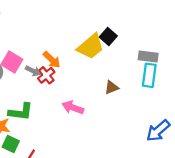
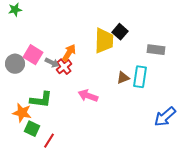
yellow trapezoid: (91, 47) -> (104, 41), turned -48
orange arrow: (52, 60) -> (69, 53), turned -102
cyan rectangle: (149, 75) -> (140, 77), moved

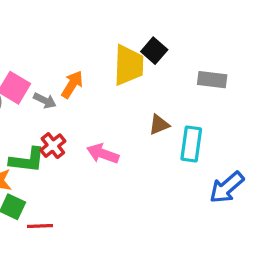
red cross: (64, 67) -> (53, 146), moved
cyan rectangle: (140, 77) -> (191, 144), moved
red line: (49, 141) -> (40, 226), turned 56

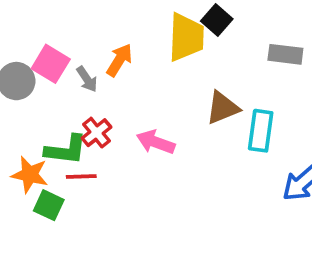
gray arrow: (45, 101) -> (87, 79), turned 30
brown triangle: (159, 125) -> (222, 108), size x1.4
red line: (40, 226) -> (81, 177), moved

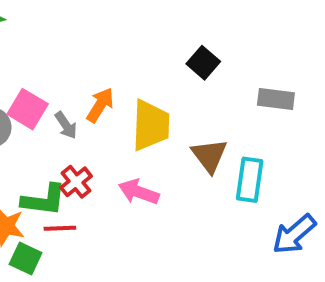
yellow trapezoid: (186, 37) -> (151, 125), moved
brown triangle: (222, 108) -> (209, 156), turned -45

